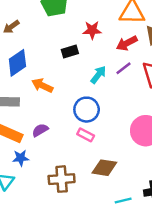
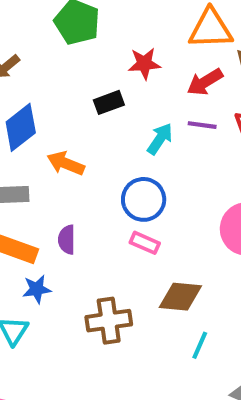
purple line: (124, 68) -> (202, 125), turned 49
purple semicircle: (40, 130) -> (67, 240), turned -56
cyan line: (123, 201) -> (200, 345), moved, turned -49

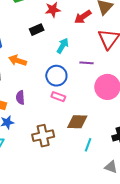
purple line: (202, 125) -> (87, 63), moved

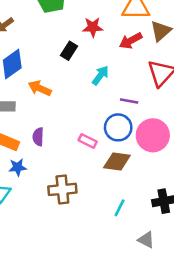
black rectangle: (37, 30) -> (69, 51), turned -40
blue circle: (56, 76) -> (118, 127), moved
brown diamond: (77, 122) -> (117, 161), moved

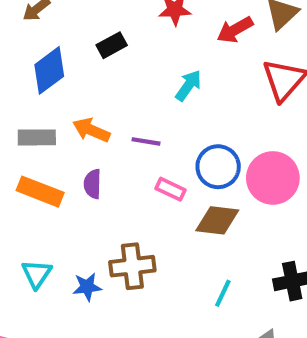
black rectangle: (69, 51) -> (112, 45), moved, turned 30
orange arrow: (40, 88) -> (91, 130), moved
purple line: (129, 101) -> (146, 141), moved
blue star: (18, 167) -> (87, 287), moved

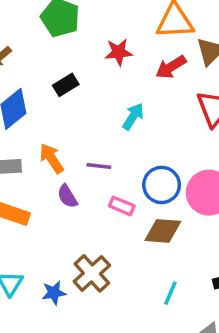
orange arrow: (91, 130) -> (52, 158), turned 36
purple semicircle: (92, 184) -> (67, 196), moved, turned -30
brown cross: (132, 266) -> (92, 273), turned -33

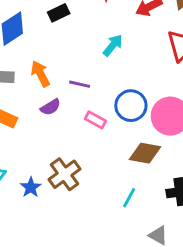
purple semicircle: (67, 196) -> (50, 107), turned -96
brown diamond: (163, 231) -> (145, 153), moved
blue star: (54, 293) -> (31, 187), turned -30

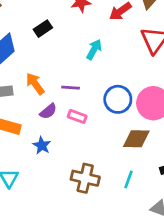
pink rectangle: (95, 120) -> (77, 116), moved
brown cross: (65, 174) -> (85, 178), moved, turned -32
blue star: (31, 187) -> (42, 145), moved

